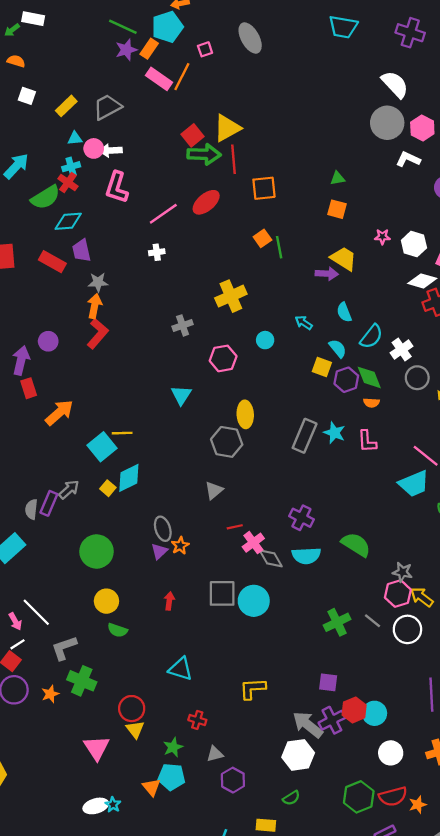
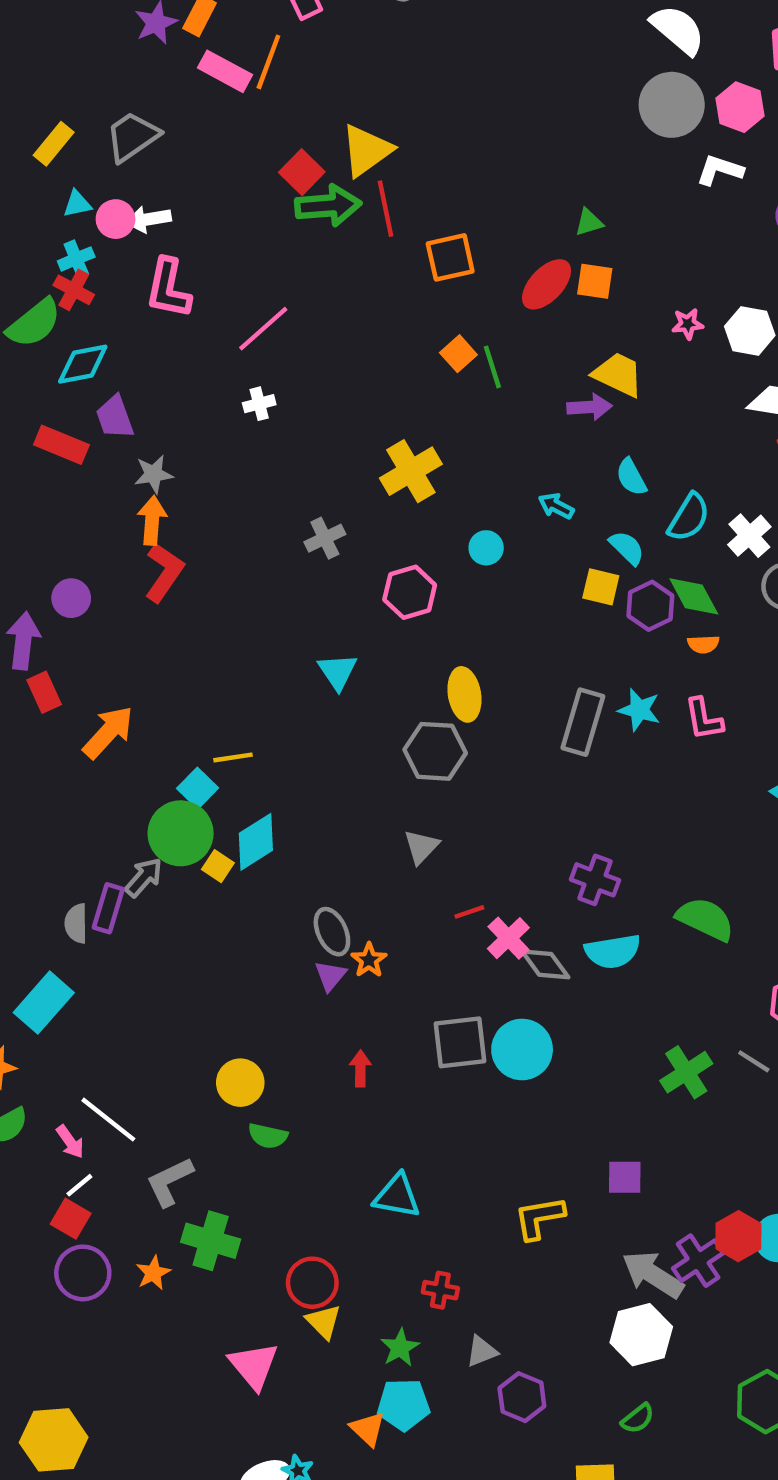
red ellipse: (206, 202) -> (547, 284), moved
cyan square: (102, 447) -> (198, 788), size x0.7
green circle: (97, 551) -> (181, 833), moved
purple square: (328, 682) -> (625, 1177), moved

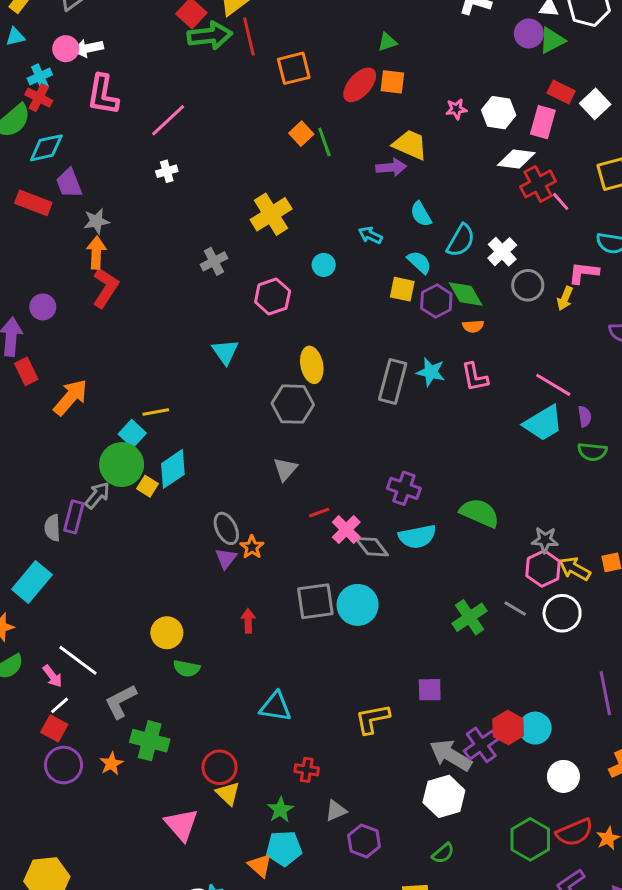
cyan triangle: (77, 204) -> (15, 37), moved

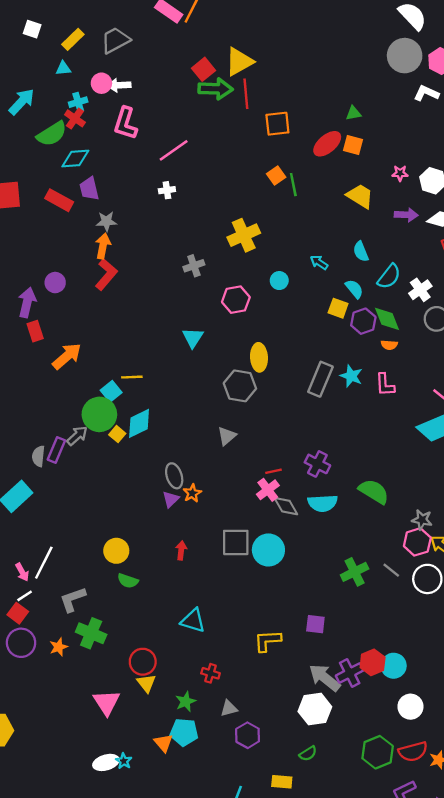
purple arrow: (391, 167) -> (406, 215), moved
red line: (319, 513) -> (273, 471), moved
white line: (78, 660) -> (44, 563), turned 72

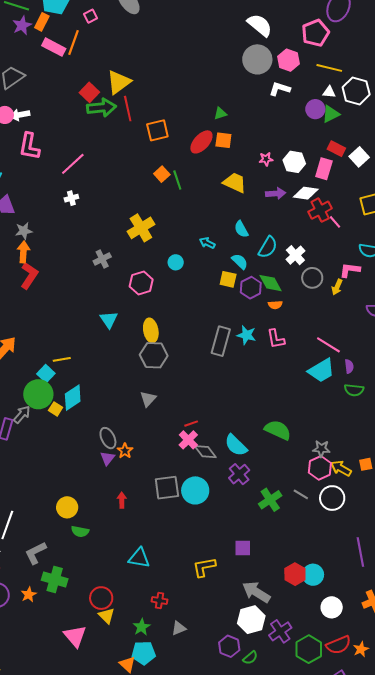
yellow ellipse: (259, 357) -> (151, 330), moved
purple cross: (317, 464) -> (239, 474), moved, turned 30
cyan semicircle: (323, 503) -> (236, 445), turned 55
purple cross: (350, 673) -> (280, 631), moved
purple hexagon: (248, 735) -> (229, 646), moved

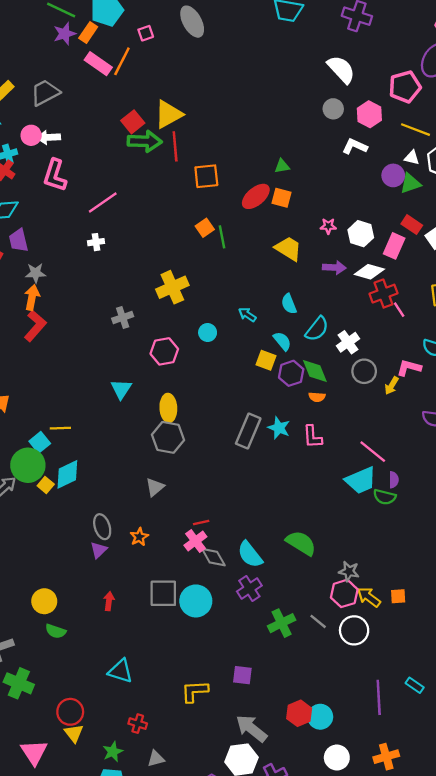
gray circle: (257, 59) -> (333, 109), size x0.6
green semicircle: (354, 390) -> (385, 497), moved
orange star: (125, 451) -> (139, 537), moved

